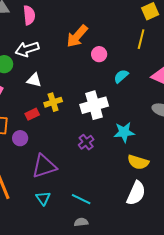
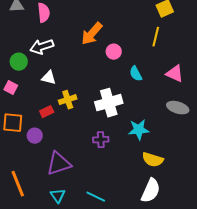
cyan semicircle: (121, 76) -> (136, 74), turned -77
purple cross: (86, 142) -> (101, 140), turned 35

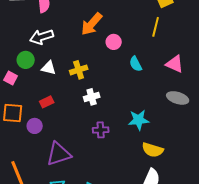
green circle: (19, 62) -> (26, 60), moved
yellow cross: (68, 100) -> (79, 70), moved
white cross: (109, 103) -> (92, 97), moved, size x0.6

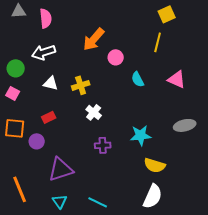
green circle: (26, 60) -> (16, 68), moved
white cross: (92, 97) -> (94, 112), turned -35
gray ellipse: (178, 98) -> (185, 125), moved, turned -30

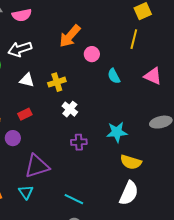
pink semicircle: (46, 18) -> (22, 15), turned 84
cyan triangle: (60, 201) -> (26, 192), moved

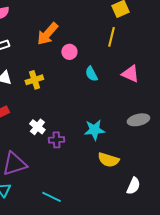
white cross: (70, 109) -> (37, 127), moved
white semicircle: (129, 193) -> (133, 186), moved, size x0.7

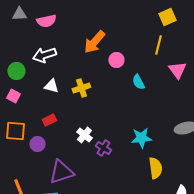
pink triangle: (130, 74) -> (177, 70), moved, turned 30
purple cross: (56, 140) -> (103, 148), turned 35
yellow semicircle: (108, 160) -> (155, 168), turned -115

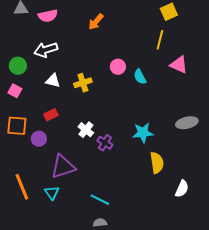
orange arrow: (94, 42) -> (96, 22), moved, size x0.7
pink circle: (116, 60) -> (118, 67), moved
pink triangle: (177, 70) -> (179, 65), turned -30

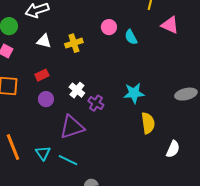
gray ellipse: (187, 123) -> (186, 94), moved
purple circle: (39, 139) -> (46, 99), moved
purple triangle: (63, 167) -> (72, 127), moved
cyan line: (100, 200) -> (68, 160), moved

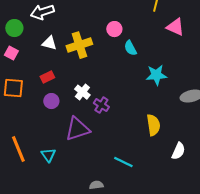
cyan semicircle: (131, 37) -> (130, 48), moved
yellow cross: (74, 43) -> (79, 45), size x1.4
cyan star: (134, 93) -> (156, 75), moved
cyan line: (68, 160) -> (123, 162), moved

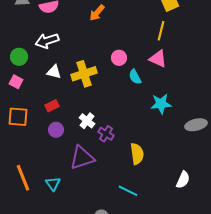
pink triangle: (175, 27) -> (158, 59), moved
yellow semicircle: (153, 125) -> (137, 154), moved

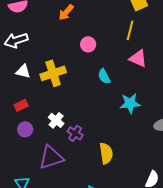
pink circle: (119, 58) -> (88, 44), moved
pink triangle: (158, 59) -> (138, 58), moved

